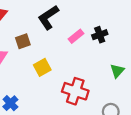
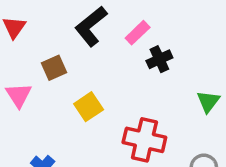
black cross: (100, 35) -> (159, 59), moved
pink rectangle: (76, 36) -> (138, 33), moved

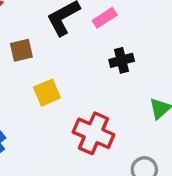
pink rectangle: (138, 33) -> (105, 18), moved

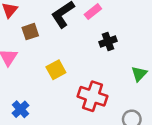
brown square: (21, 50) -> (30, 32), moved

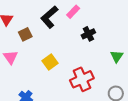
red cross: (92, 96) -> (82, 79), turned -35

